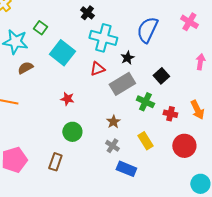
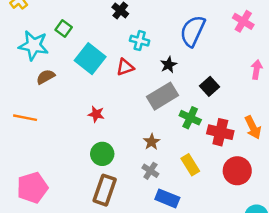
cyan cross: (103, 38) -> (140, 41), size x0.6
red triangle: (97, 69) -> (125, 67), moved
red cross: (170, 114) -> (220, 132), size x1.5
brown rectangle: (55, 162) -> (105, 190), moved, size x1.4

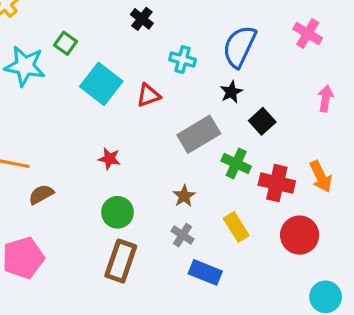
cyan cross: (140, 41) -> (183, 60), moved
black star: (169, 65) -> (231, 92), moved
brown semicircle: (46, 77) -> (41, 194), moved

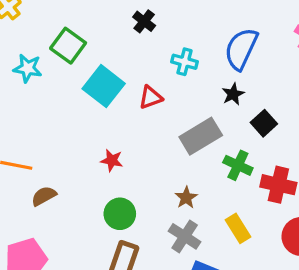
green square: (65, 43) -> (68, 46), size x1.5
cyan star: (25, 66) -> (28, 68), size x0.7
gray cross: (183, 235) -> (185, 236), size x1.4

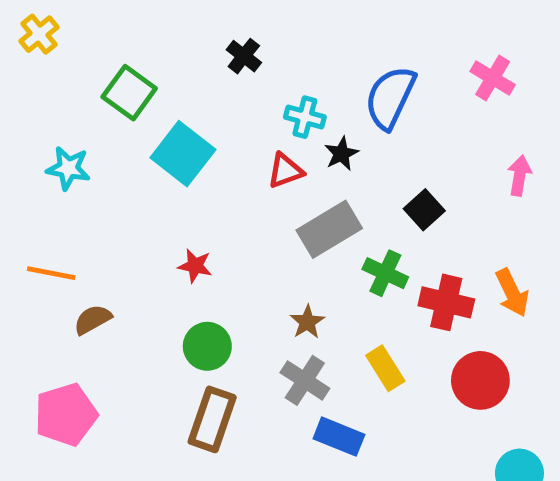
cyan star: (28, 68) -> (68, 168), moved
black star: (233, 94) -> (341, 154), moved
red triangle: (151, 97) -> (285, 171), moved

